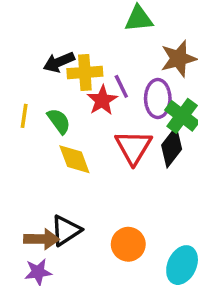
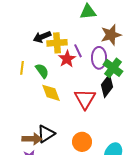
red triangle: (133, 147) -> (85, 99), moved

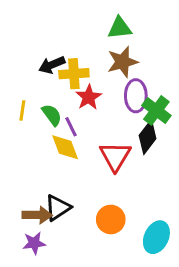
brown star: (111, 35) -> (123, 62), moved
purple line: (78, 51) -> (71, 127), moved

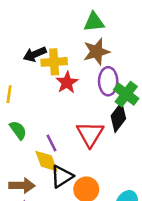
green semicircle: (52, 115) -> (18, 130), moved
purple line: (71, 127) -> (51, 143), moved
yellow diamond: (65, 147) -> (46, 161), moved
black triangle: (58, 208) -> (62, 176), moved

